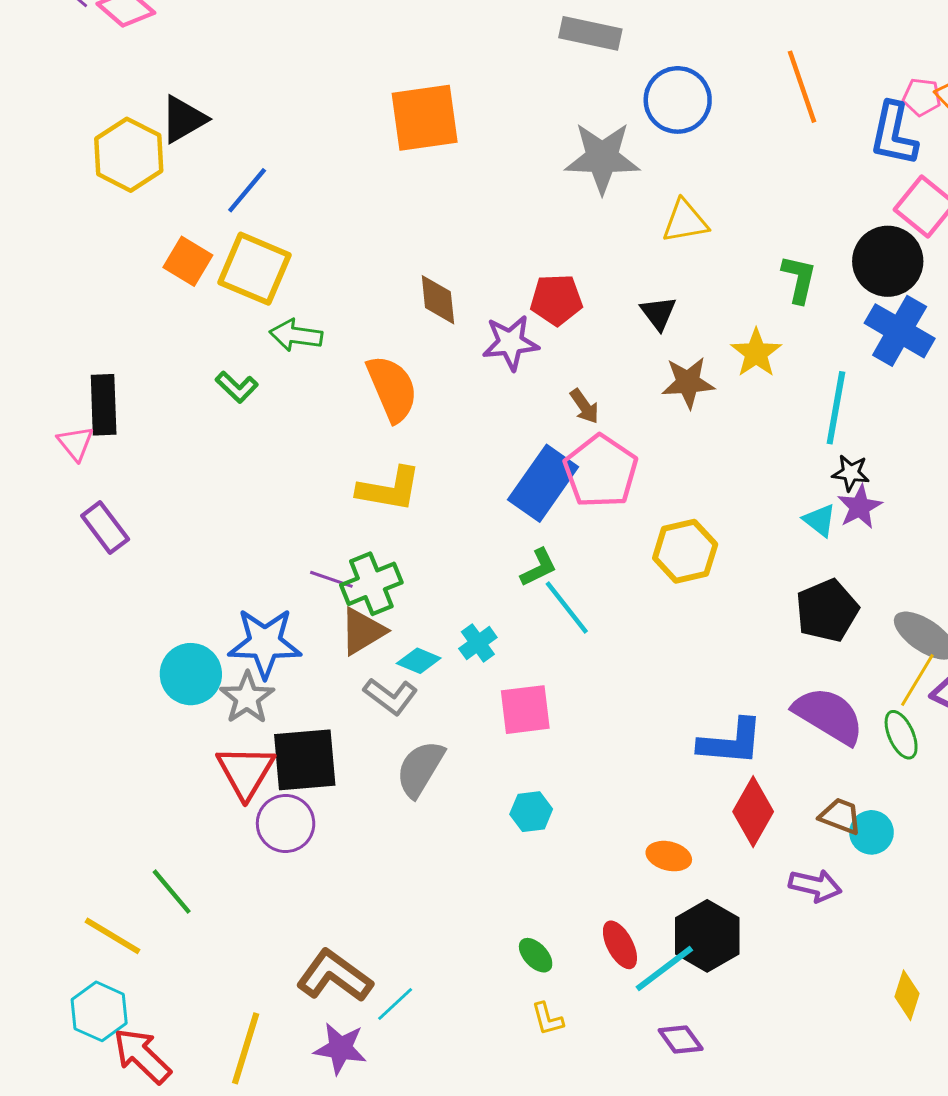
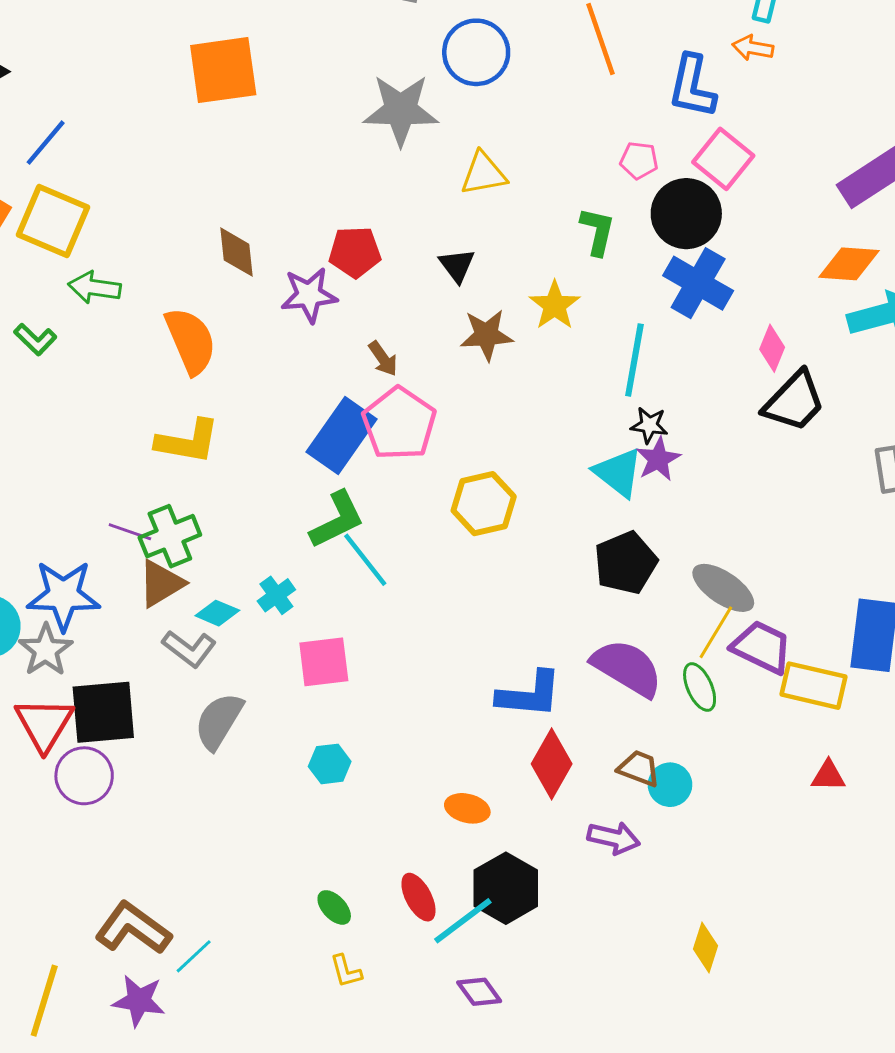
pink pentagon: (922, 97) -> (639, 160), moved
cyan triangle: (820, 520) -> (618, 472), size x1.5
green L-shape: (539, 568) -> (337, 520), size x1.5

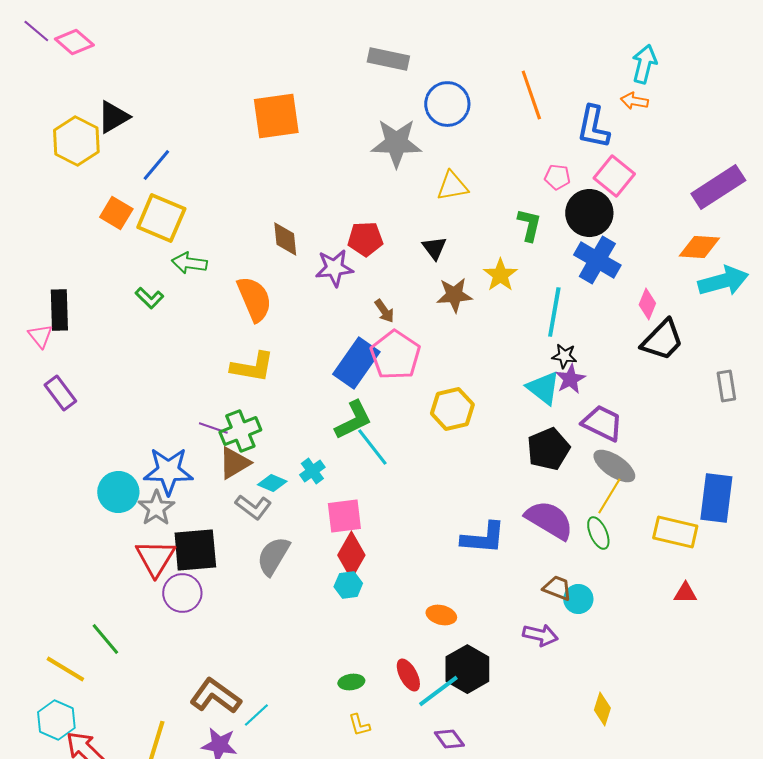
purple trapezoid: (762, 647) -> (602, 423), moved
red diamond: (552, 764) -> (351, 555), moved
green ellipse: (334, 907) -> (351, 682), turned -55

